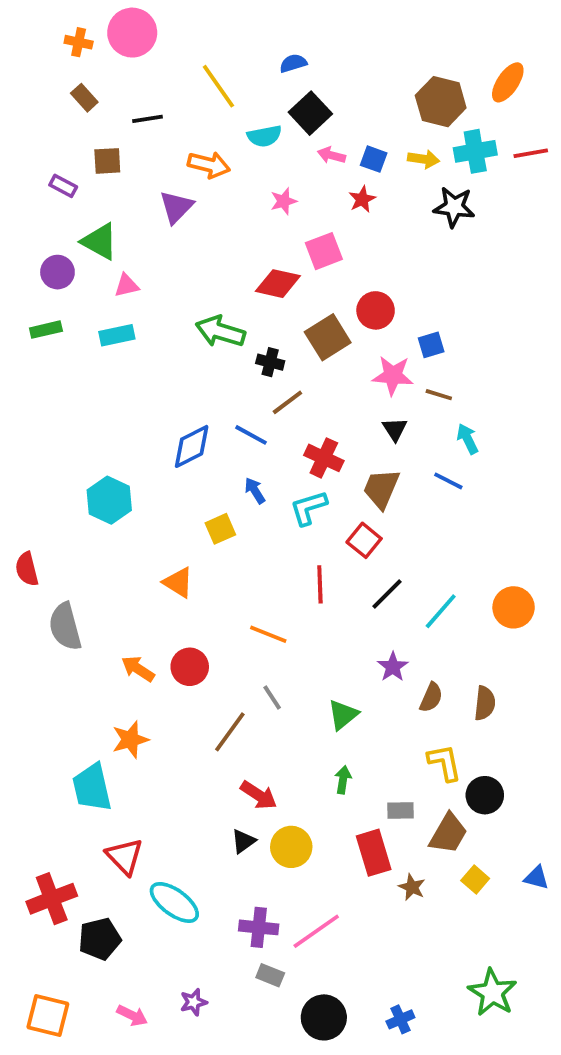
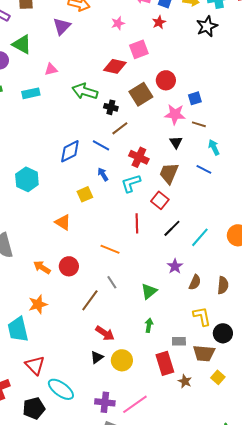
black star: (454, 207) -> (207, 26), turned -30
pink triangle: (126, 285) -> (51, 69), moved
brown trapezoid: (448, 834) -> (204, 353), turned 65
black pentagon: (100, 939) -> (34, 408), moved

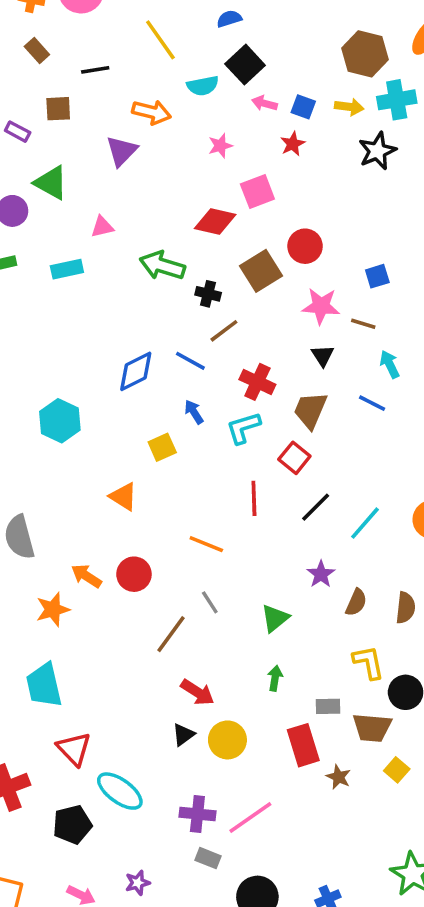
blue square: (195, 98) -> (377, 276), moved
orange star: (38, 304) -> (53, 609), moved

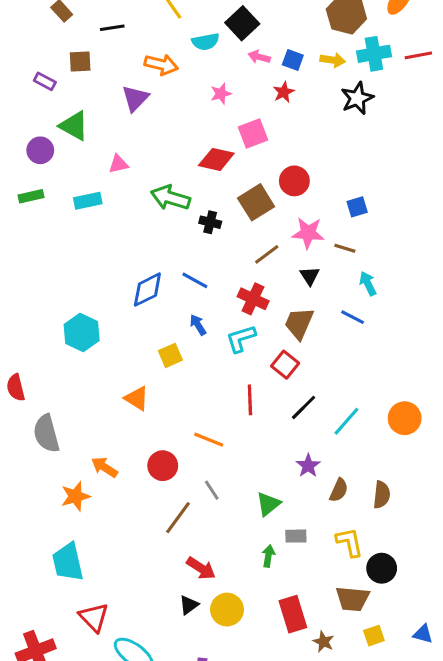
brown line: (224, 331) -> (267, 254), moved
red circle: (134, 574) -> (163, 466), moved
gray rectangle: (328, 706) -> (296, 536), moved
yellow square: (397, 770) -> (374, 636), turned 30

